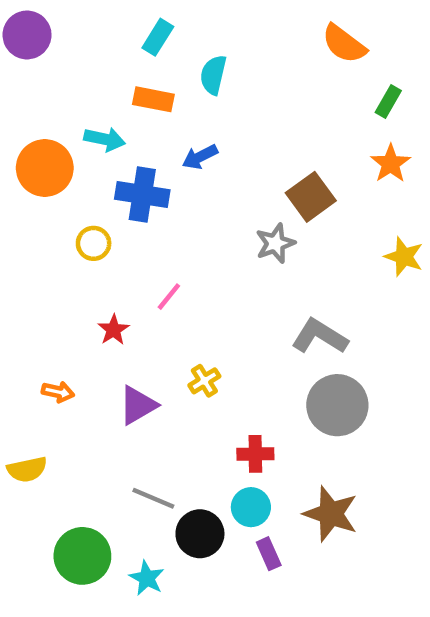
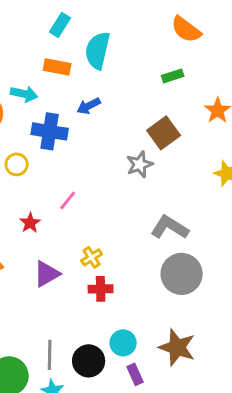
cyan semicircle: (213, 75) -> (98, 50), size x1.4
green rectangle: (388, 101) -> (173, 76), moved, turned 42
red cross: (255, 454) -> (101, 289), moved
gray line: (153, 498) -> (50, 355), moved, turned 68

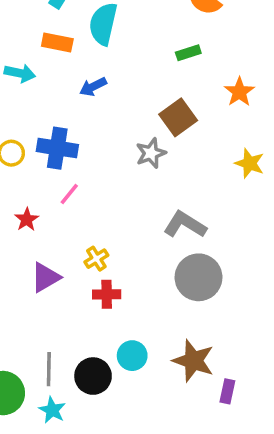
blue cross: (50, 131) -> (57, 148), moved
purple rectangle: (135, 374) -> (227, 391), moved, turned 36

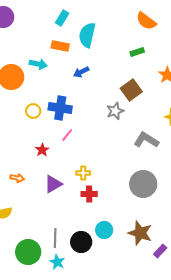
gray L-shape: (185, 225) -> (146, 140), moved
yellow cross: (96, 259) -> (83, 173), turned 32
purple rectangle: (227, 391) -> (160, 251), turned 32

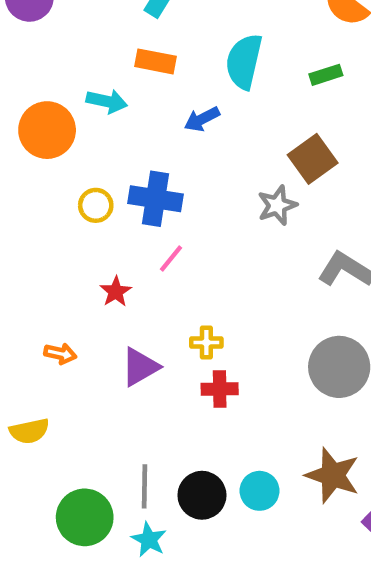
cyan semicircle: (87, 35) -> (244, 61), moved
cyan circle: (104, 230) -> (260, 491), moved

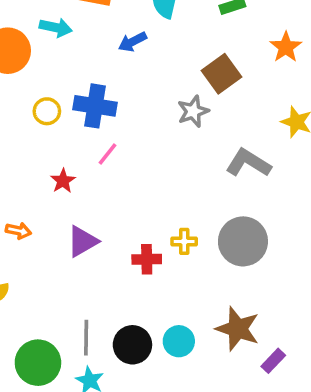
yellow cross: (206, 343) -> (184, 241), moved

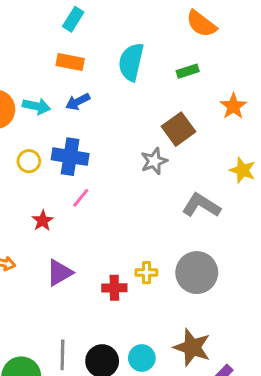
cyan arrow: (56, 27) -> (37, 106), moved
blue arrow: (132, 42) -> (78, 102), moved

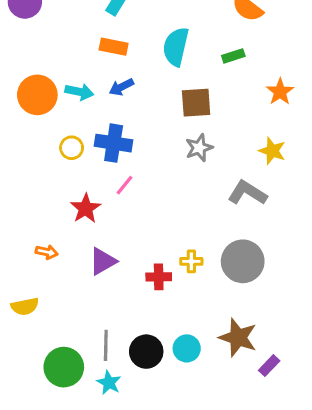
brown square: (178, 129) -> (196, 103), moved, turned 32
yellow star: (243, 170) -> (272, 151), moved
red star: (43, 221) -> (86, 208), size x1.4

